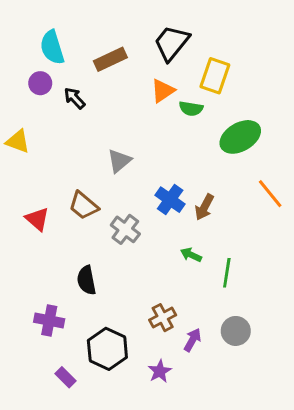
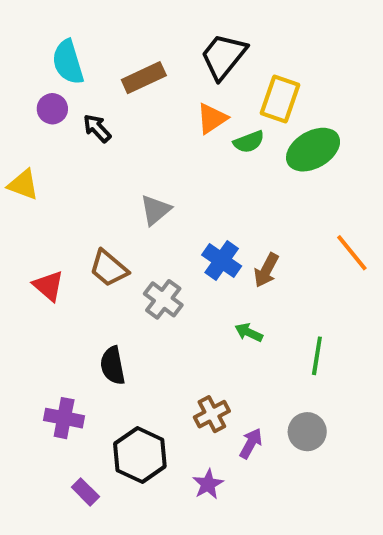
green semicircle: (191, 109) -> (249, 142), turned -30
green ellipse: (240, 137) -> (313, 150), moved
green line: (227, 273) -> (317, 356), moved

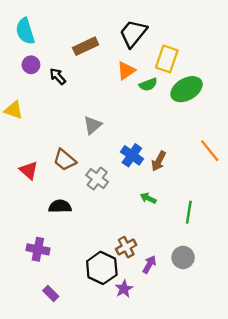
cyan semicircle: (68, 62) -> (25, 31), moved
black semicircle: (113, 366) -> (60, 206), moved, turned 100
black hexagon: (140, 455) -> (102, 268), moved

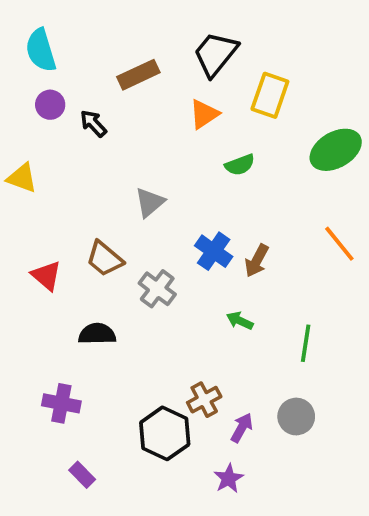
green semicircle: (148, 85) -> (240, 165), moved
green ellipse: (187, 89) -> (336, 150), moved
purple star: (124, 289) -> (229, 478), moved

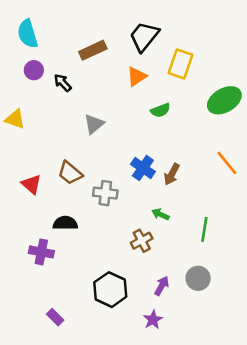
gray triangle: (150, 202) -> (94, 124), moved
gray cross: (157, 289) -> (105, 193), turned -30
brown cross: (204, 400) -> (142, 241), moved
purple cross: (61, 403) -> (41, 252), moved

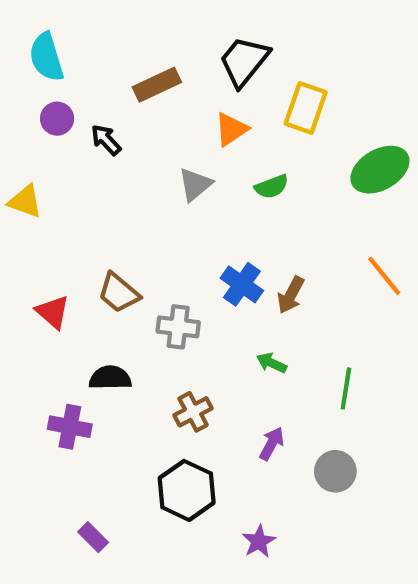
gray triangle: (94, 124) -> (195, 184), moved
brown cross: (142, 241) -> (193, 412), moved
purple arrow: (162, 286) -> (272, 444), moved

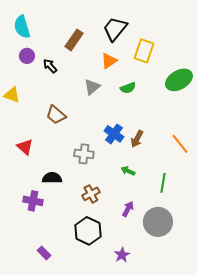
brown rectangle: (157, 85) -> (74, 40), turned -30
orange line: (384, 276) -> (180, 144), moved
brown trapezoid: (119, 293) -> (56, 115), moved
gray circle: (335, 471) -> (158, 222), size x1.5

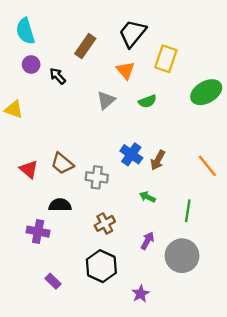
orange triangle: (109, 61) -> (126, 70), turned -36
brown trapezoid: (56, 115) -> (62, 164), moved
purple rectangle: (44, 253) -> (53, 281), moved

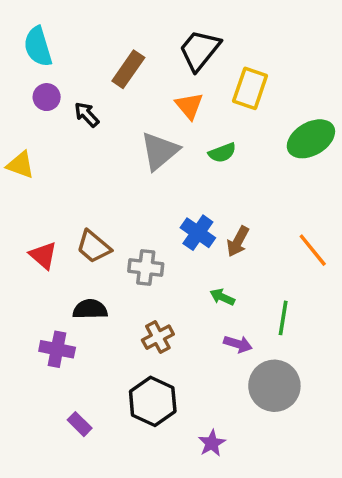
gray triangle: (106, 100) -> (160, 151), size x1.4
purple arrow: (147, 241) -> (238, 344), moved, turned 78

